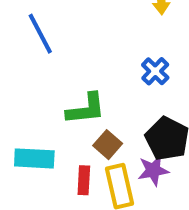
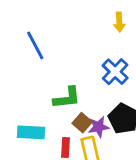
blue cross: (155, 71) -> (115, 72), size x1.4
purple star: (153, 170) -> (99, 127), moved

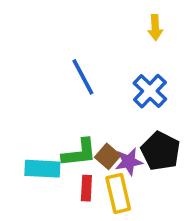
blue line: (35, 45) -> (83, 77), moved
green L-shape: (67, 98) -> (79, 153), moved

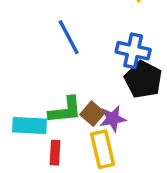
blue cross: (150, 91) -> (133, 51), turned -32
black pentagon: (161, 151) -> (143, 80), moved
red rectangle: (86, 188) -> (55, 153), moved

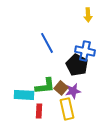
black pentagon: (143, 80) -> (77, 65), moved

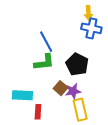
blue cross: (85, 51) -> (91, 28), moved
green L-shape: (45, 86) -> (44, 62), moved
yellow rectangle: (67, 109) -> (80, 110), moved

